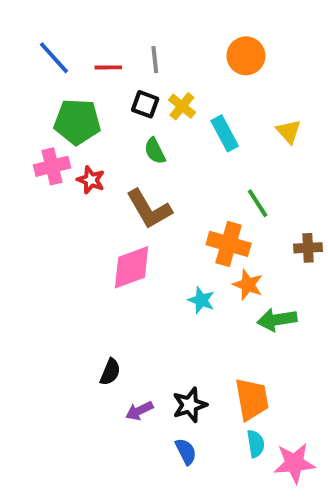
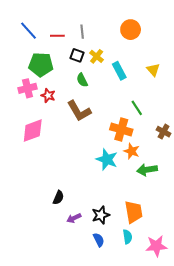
brown cross: (308, 248) -> (164, 132), turned 32
pink diamond: (132, 267) -> (33, 131), moved
cyan star: (201, 300) -> (107, 159), size x1.5
cyan semicircle: (256, 444) -> (127, 237), moved

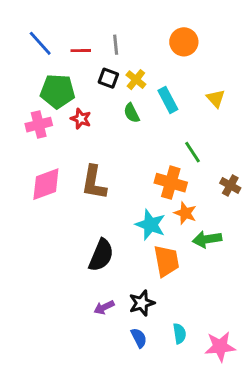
green semicircle: (82, 80) -> (132, 113), moved
red star: (48, 96) -> (81, 119), moved
brown L-shape: (79, 111) -> (94, 183), moved, turned 40
black semicircle: (58, 198) -> (101, 255), moved, size x1.6
orange trapezoid: (134, 212) -> (166, 261), moved

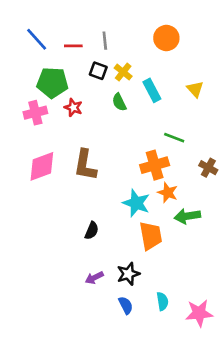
green line: (193, 152) -> (174, 138), turned -36
orange cross: (171, 183) -> (155, 165), turned -32
black semicircle: (101, 255) -> (92, 231), size x0.6

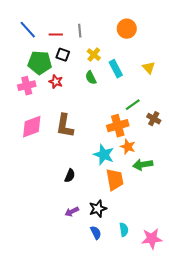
black square: (98, 71) -> (63, 55), moved
green line: (174, 138) -> (133, 105), turned -56
brown cross: (208, 168) -> (154, 119), moved

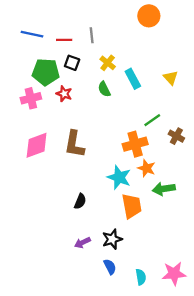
orange circle: (127, 29) -> (149, 16), moved
blue line: (28, 30) -> (32, 34), turned -36
cyan semicircle: (124, 230) -> (141, 277), moved

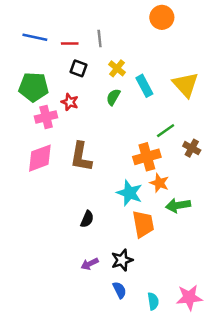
green pentagon: (46, 72) -> (34, 87), moved
yellow triangle: (171, 78) -> (186, 85), size x1.6
green semicircle: (104, 89) -> (113, 97), turned 56
pink cross: (31, 98) -> (46, 117), moved

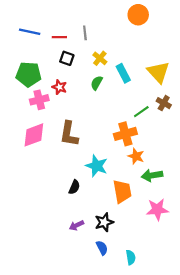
brown cross: (192, 148) -> (164, 103), moved
cyan star: (129, 193) -> (97, 166), moved
pink star: (189, 297) -> (157, 209), moved

